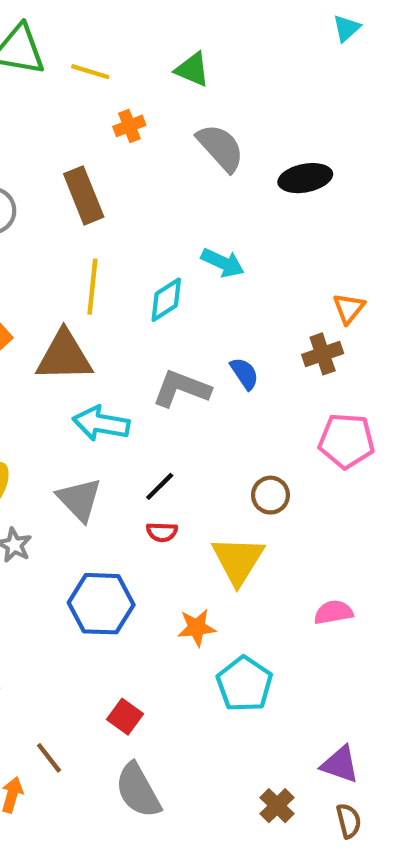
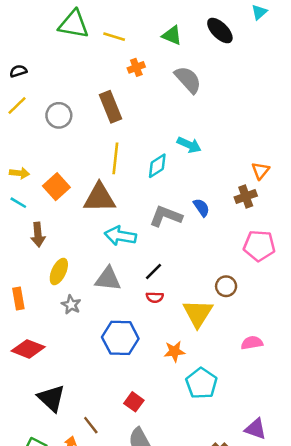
black ellipse: (305, 178) -> (220, 31), moved, turned 56
brown circle: (270, 495) -> (226, 286), moved
gray triangle: (79, 499) -> (108, 279), turned -40

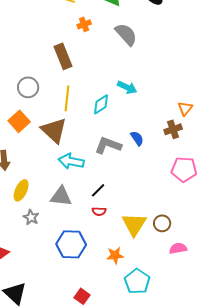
gray circle: (59, 115) -> (28, 87), moved
brown triangle: (99, 198) -> (54, 130), turned 44
brown circle: (226, 286) -> (162, 223), moved

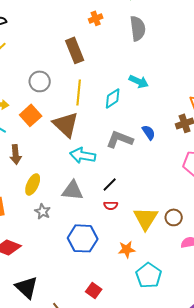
gray semicircle: (126, 34) -> (138, 28), turned 35

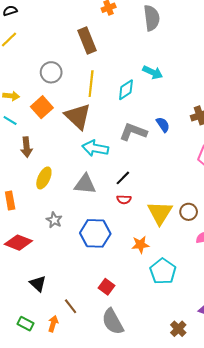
gray star: (43, 211) -> (54, 220), moved
black triangle: (27, 287) -> (38, 284), size x0.7

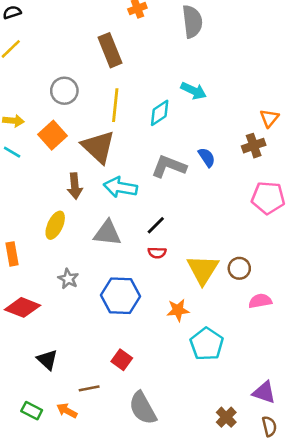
brown arrow: (26, 147) -> (75, 186), moved
red square: (107, 287) -> (122, 360), moved
brown line: (71, 306) -> (89, 388), turned -63
orange arrow: (53, 324) -> (67, 411), turned -77

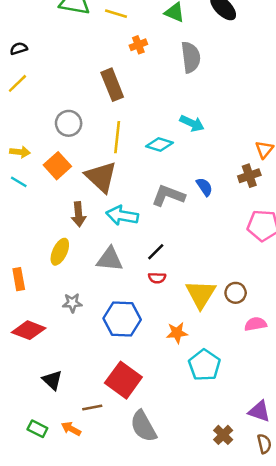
cyan diamond: (160, 113) -> (160, 144), turned 50
gray star: (68, 279) -> (72, 303), turned -30
red square: (122, 360) -> (123, 380), size x1.8

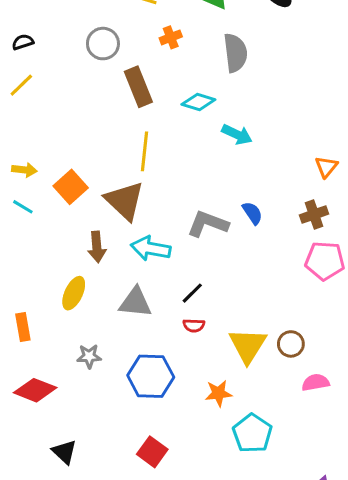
gray circle: (69, 123) -> (103, 44), moved
cyan diamond: (160, 144) -> (198, 102), moved
brown cross: (249, 176) -> (314, 215), moved
red square: (123, 380) -> (152, 452), size x0.7

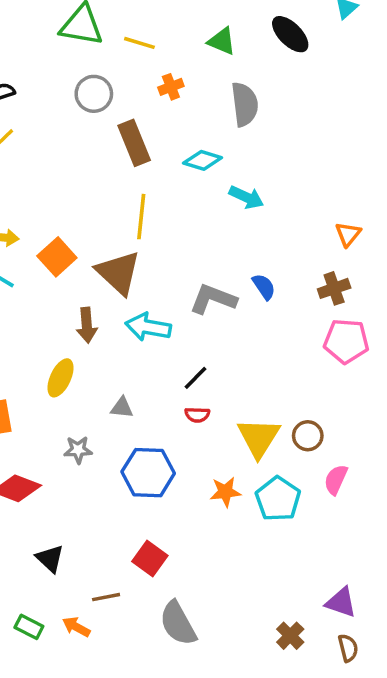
gray triangle: (135, 302) -> (122, 408), moved, size x0.6
pink semicircle: (316, 382) -> (336, 480), turned -56
cyan pentagon: (252, 433) -> (278, 499), moved

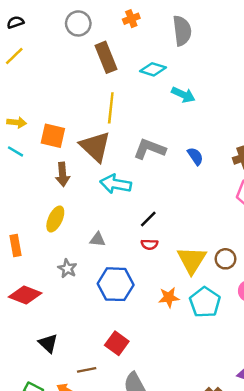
orange square: (57, 257) -> (53, 136), turned -35
gray L-shape: (213, 299) -> (149, 149), moved
brown arrow: (87, 325) -> (63, 174), moved
gray star: (78, 450) -> (67, 268), turned 30

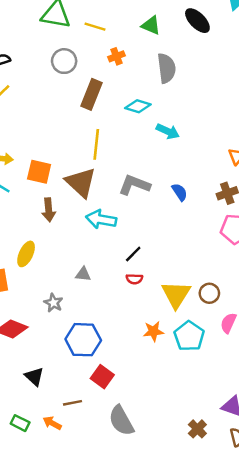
brown rectangle: (106, 57) -> (91, 94), turned 44
yellow ellipse: (55, 219) -> (26, 254), moved
blue hexagon: (116, 284) -> (83, 340), moved

